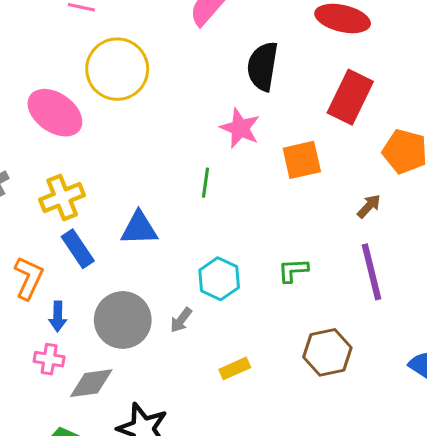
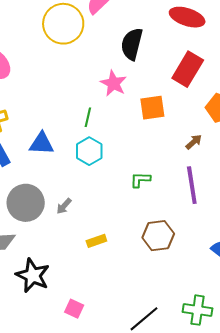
yellow circle: (117, 69) -> (63, 24), moved
cyan hexagon: (219, 279) -> (89, 151), moved

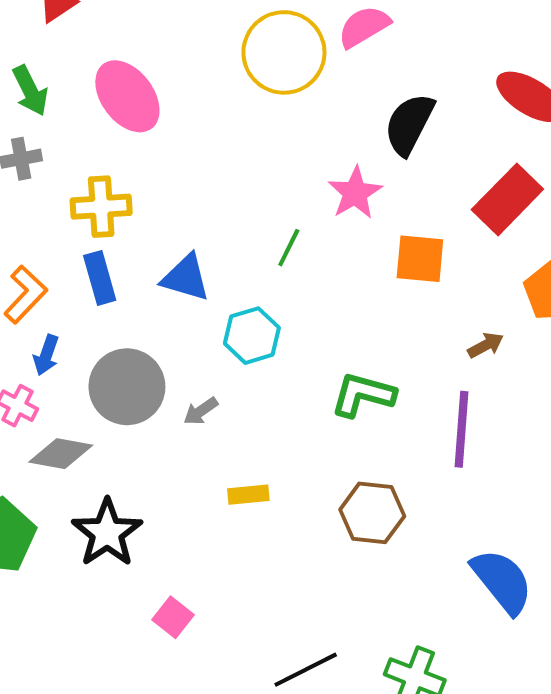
cyan hexagon: (89, 151) -> (252, 336), moved
green L-shape: (140, 180) -> (363, 395), size x1.5

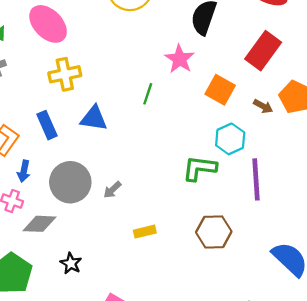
yellow cross: (101, 207) -> (65, 74), moved
orange square: (420, 259) -> (220, 90), turned 32
cyan hexagon: (252, 336) -> (230, 139), moved
brown arrow: (486, 345) -> (263, 106), moved, turned 66
black star: (107, 533) -> (71, 263), size x0.6

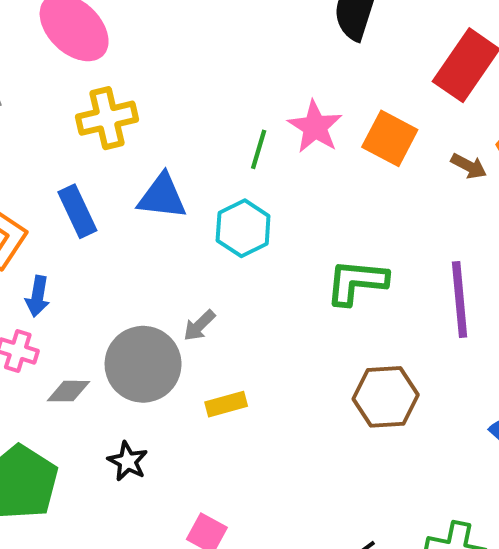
pink star: (180, 59) -> (315, 127), moved
cyan hexagon: (230, 139) -> (243, 228), moved
gray circle: (70, 182) -> (143, 364), moved
gray diamond: (39, 224) -> (69, 391), size x0.7
yellow rectangle: (145, 232) -> (226, 404), moved

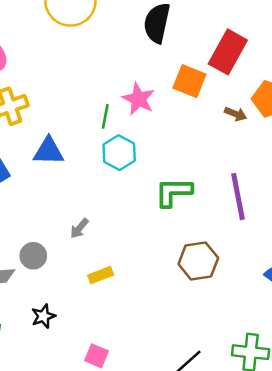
orange square: (390, 138) -> (189, 81), moved
cyan hexagon: (243, 228) -> (119, 153), moved
gray circle: (143, 364) -> (33, 256), moved, size x0.6
black star: (128, 461) -> (43, 316), turned 30

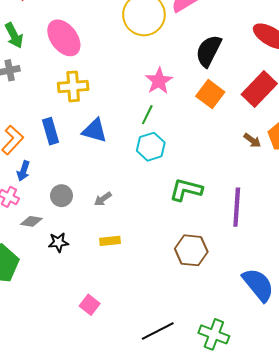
orange square: (189, 81) -> (210, 94), moved
pink star: (139, 99) -> (159, 81), moved
gray circle: (33, 256) -> (61, 196), moved
black star: (43, 316) -> (58, 242), moved

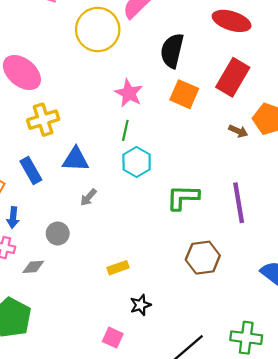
gray arrow: (103, 199) -> (88, 197), moved
black star: (58, 242) -> (140, 305), moved

